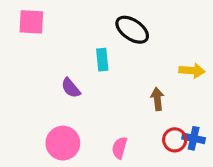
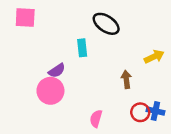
yellow arrow: (192, 71) -> (154, 57), turned -30
purple semicircle: (71, 88) -> (57, 71), turned -84
pink circle: (63, 143) -> (50, 91), moved

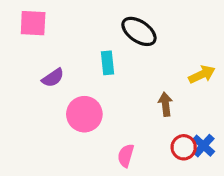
purple semicircle: (57, 71) -> (53, 78), moved
pink circle: (50, 91) -> (84, 114), moved
blue cross: (155, 111) -> (204, 146), turned 30

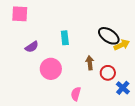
black ellipse: (139, 31) -> (109, 36), moved
brown arrow: (165, 104) -> (90, 63), moved
red circle: (184, 147) -> (108, 73), moved

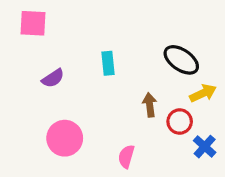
yellow arrow: (122, 45) -> (203, 93), moved
pink circle: (51, 69) -> (65, 138), moved

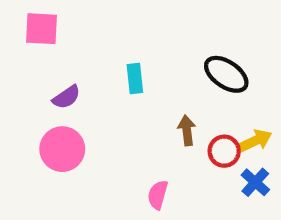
yellow arrow: (203, 93) -> (255, 141), moved
pink circle: (65, 138) -> (62, 149), moved

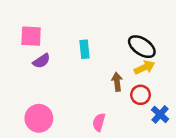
pink square: (41, 29) -> (31, 36), moved
yellow arrow: (255, 141) -> (144, 67), moved
pink circle: (62, 149) -> (39, 118), moved

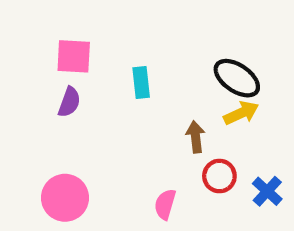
pink square: (31, 36) -> (74, 56), moved
purple semicircle: (41, 61) -> (69, 102), turned -36
red circle: (141, 95) -> (219, 176), moved

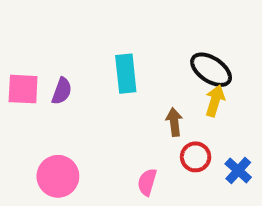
pink square: (74, 56) -> (23, 89), moved
cyan rectangle: (141, 82) -> (126, 74), size x1.4
yellow arrow: (241, 113) -> (215, 101), turned -48

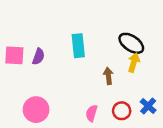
red circle: (196, 157) -> (122, 111), moved

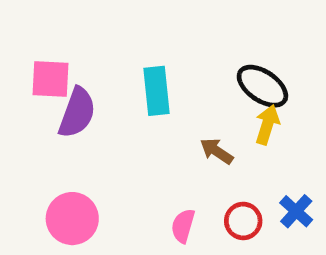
pink square: (14, 55) -> (51, 79), moved
purple semicircle: (38, 57) -> (77, 113), size x1.5
brown arrow: (108, 76) -> (217, 151), turned -49

